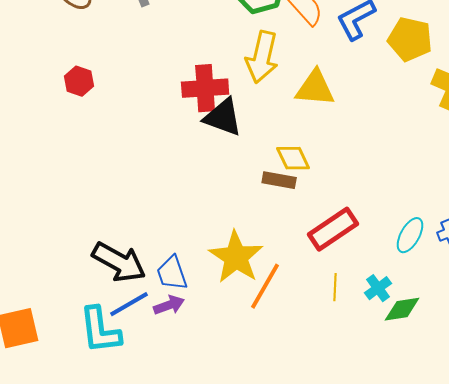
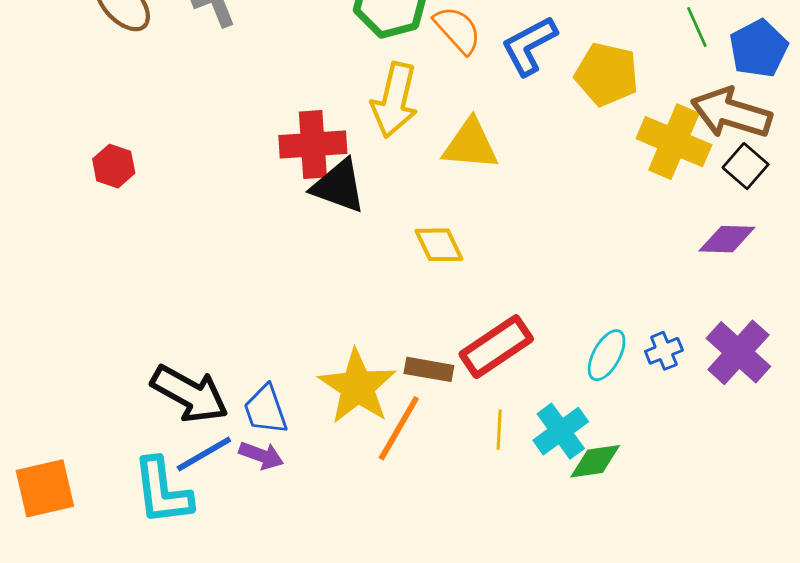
red hexagon: (79, 81) -> (114, 166), moved
brown rectangle: (279, 180) -> (429, 369), moved
cyan cross: (378, 288) -> (561, 431), size x1.4
purple arrow: (169, 305) -> (261, 455), turned 40

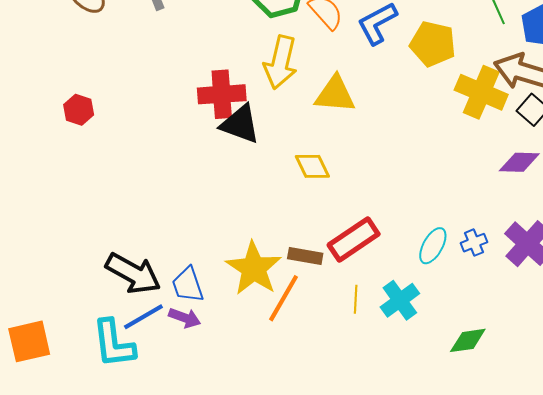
green diamond: (595, 461) -> (468, 340), moved

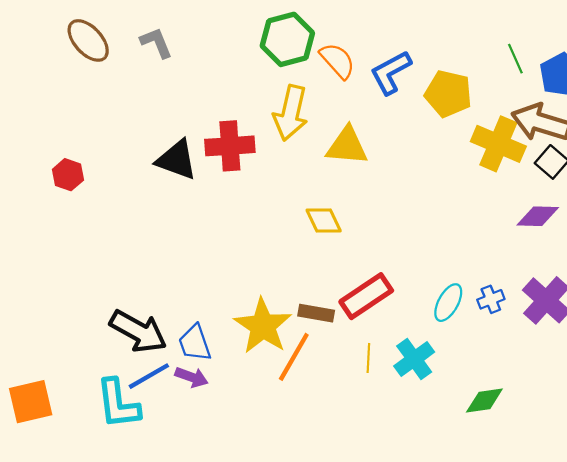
red hexagon: (79, 110) -> (68, 175), moved
black triangle: (240, 124) -> (177, 160), moved

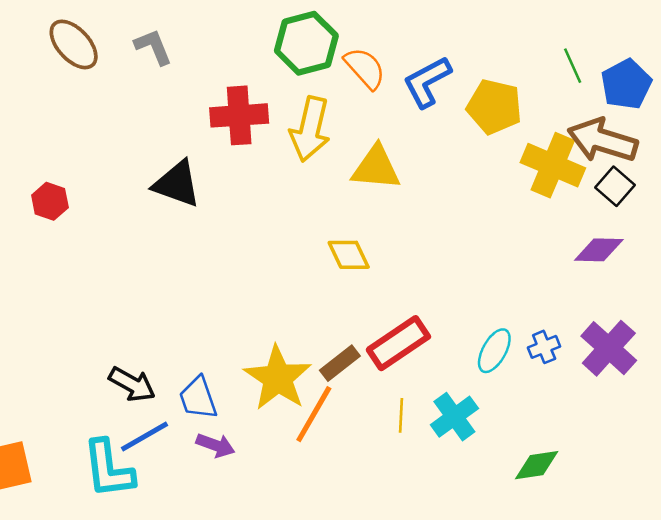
red cross: (230, 146) -> (239, 115), moved
brown rectangle: (316, 313) -> (340, 363), turned -48
black arrow: (138, 331) -> (132, 384), size x0.7
purple arrow: (192, 377) -> (215, 445), moved

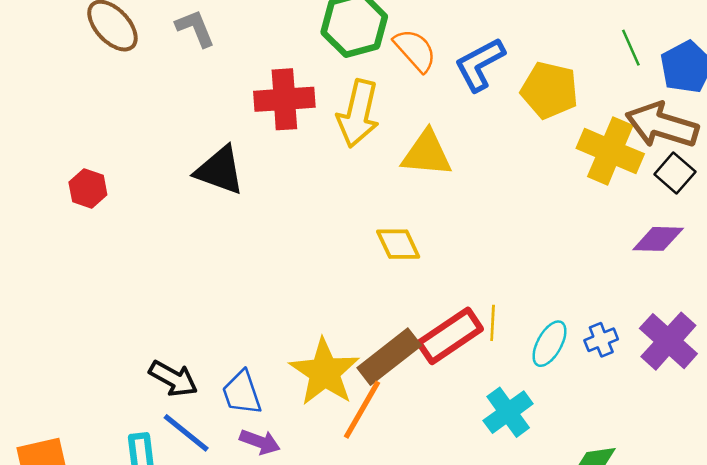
brown rectangle: (340, 363) -> (389, 357), size x1.5
yellow line: (401, 415) -> (493, 323), moved
blue line: (145, 437) -> (186, 433), turned 69

